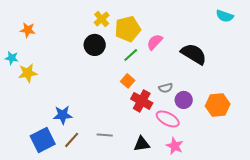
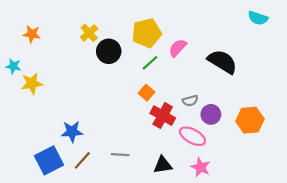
yellow cross: (102, 19) -> (89, 33), moved

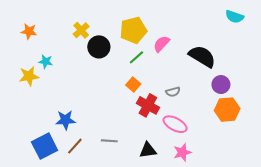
cyan star: (13, 66) -> (46, 62), moved
purple circle: (211, 114) -> (221, 85), moved
pink star: (201, 167) -> (182, 152), turned 30

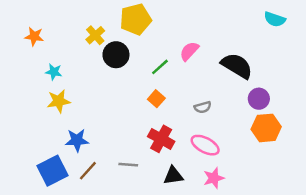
yellow pentagon: (133, 30) -> (136, 19), moved
yellow star: (29, 76) -> (59, 101), moved
red cross: (148, 105) -> (161, 139), moved

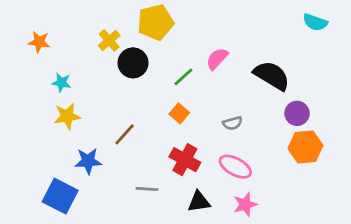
blue square: (52, 171) -> (60, 196), turned -36
brown line: (88, 171) -> (125, 134), moved

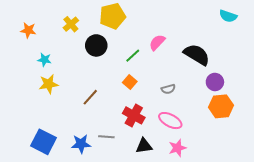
yellow cross: (109, 40) -> (71, 24), moved
blue star: (88, 161) -> (81, 144), moved

